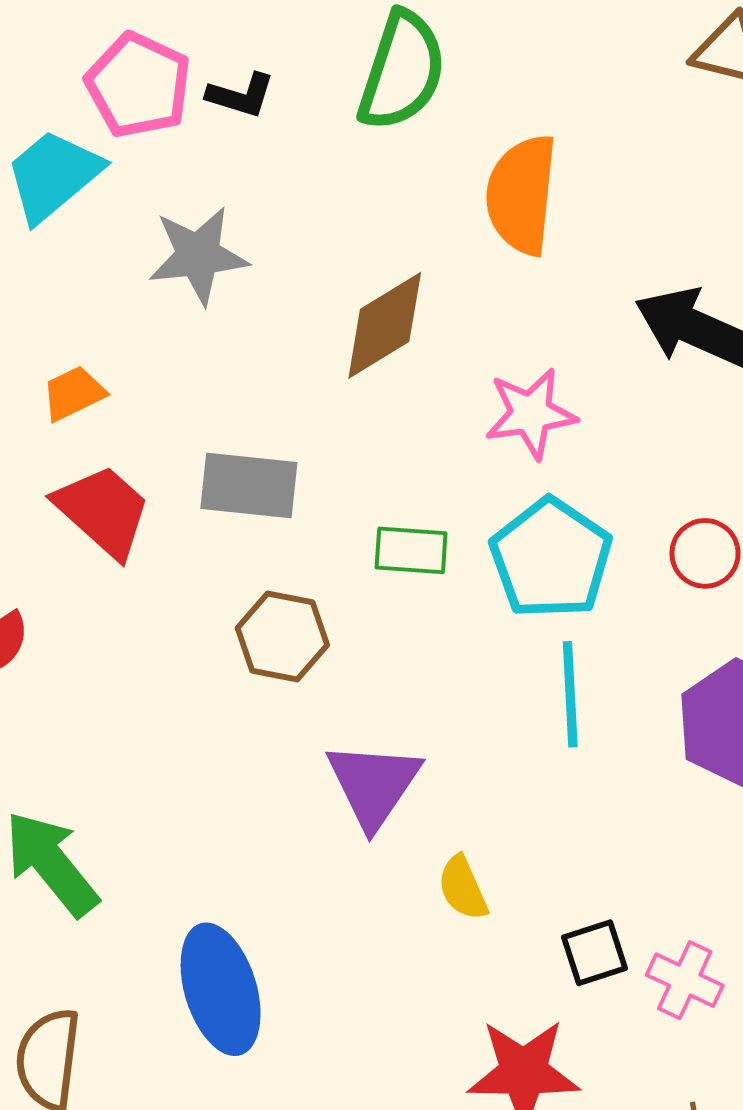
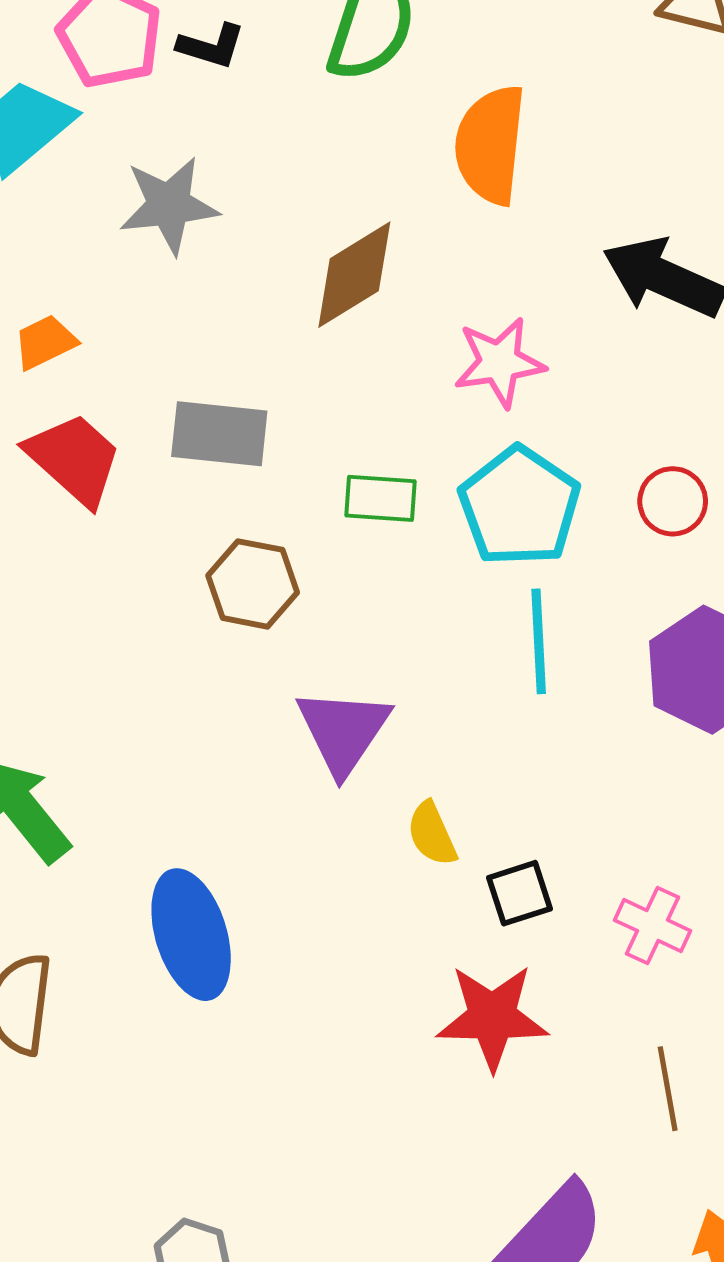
black square: (595, 953) -> (520, 893), moved

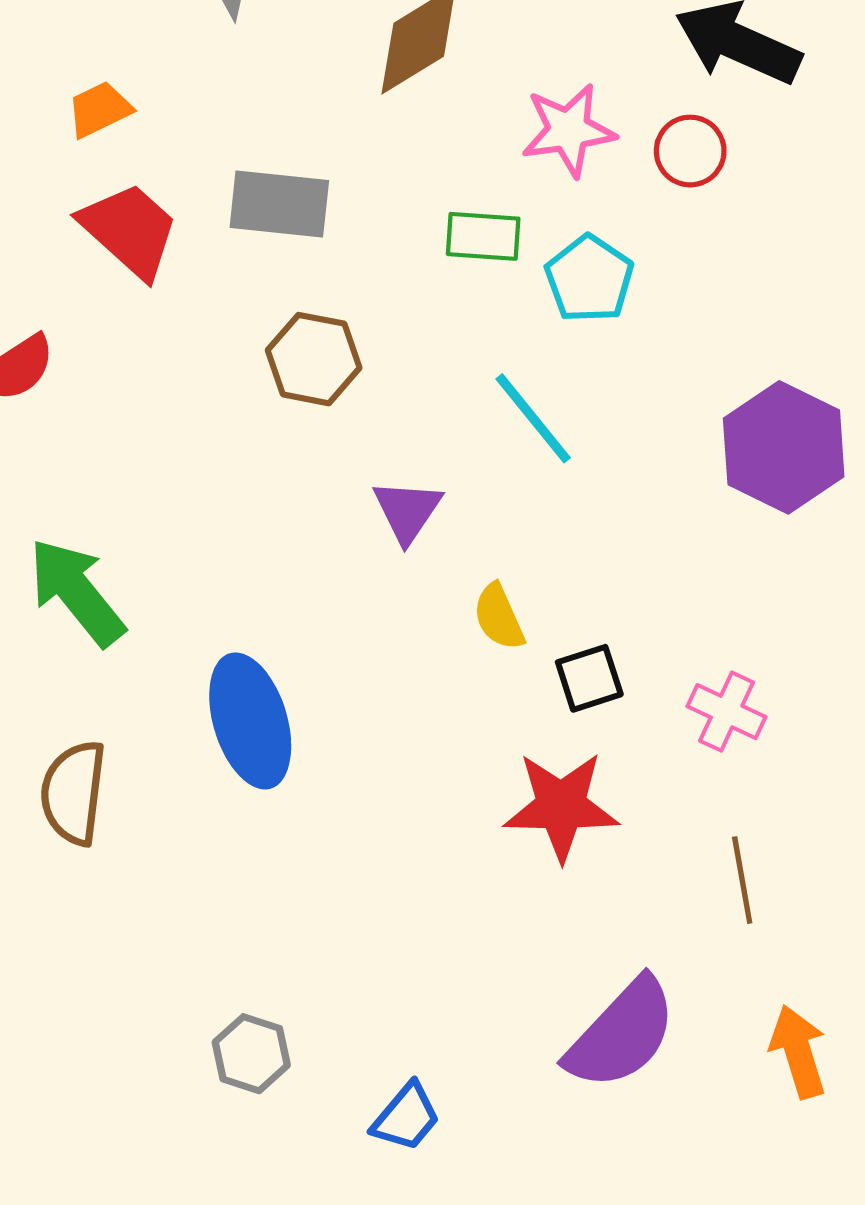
green rectangle: (380, 498) -> (483, 236), moved
red circle: (673, 501) -> (690, 151), moved
cyan pentagon: (520, 506) -> (589, 279), size x0.7
cyan line: (539, 641) -> (533, 418), moved, turned -36
purple triangle: (343, 731) -> (407, 511), size x0.7

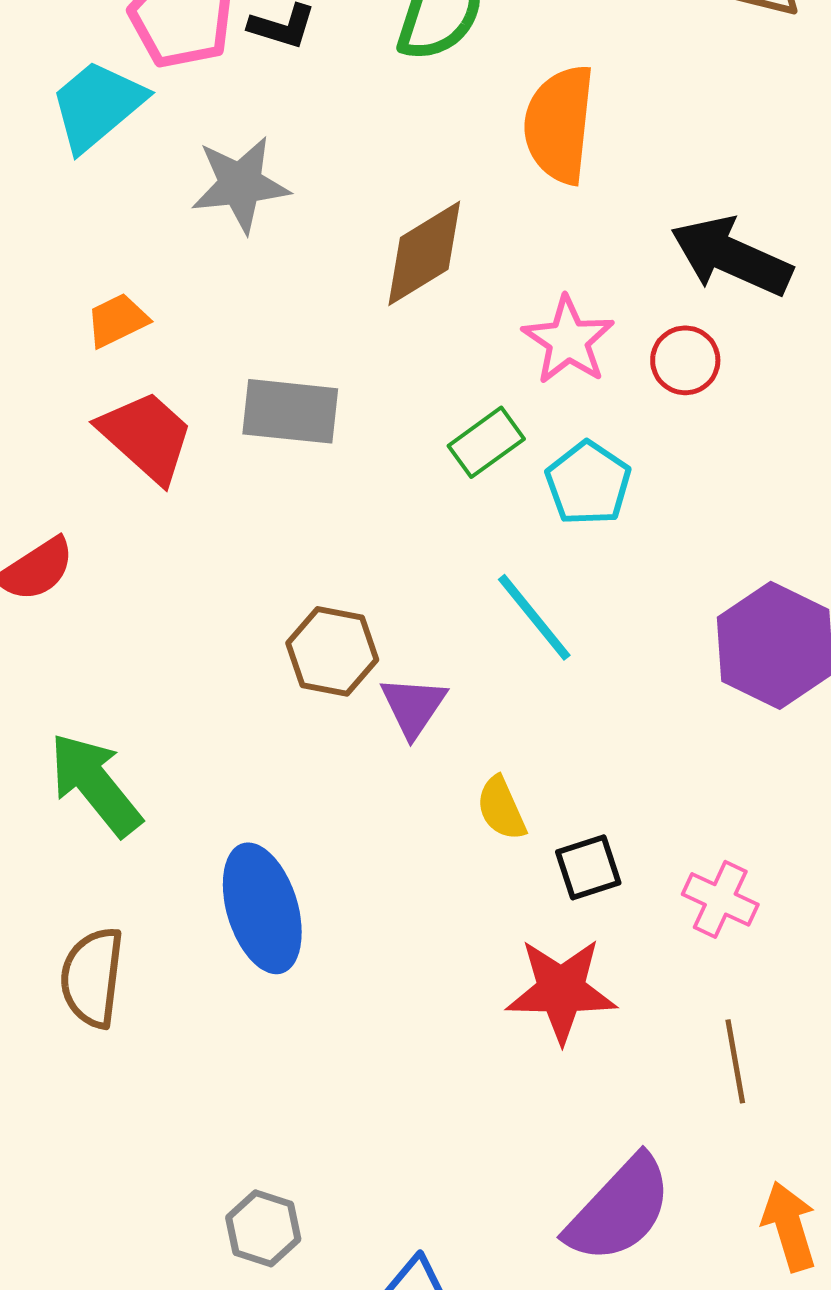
pink star: (568, 130) -> (568, 340), turned -30
green rectangle: (483, 236) -> (486, 442), turned -40
brown hexagon: (314, 359) -> (332, 651), moved

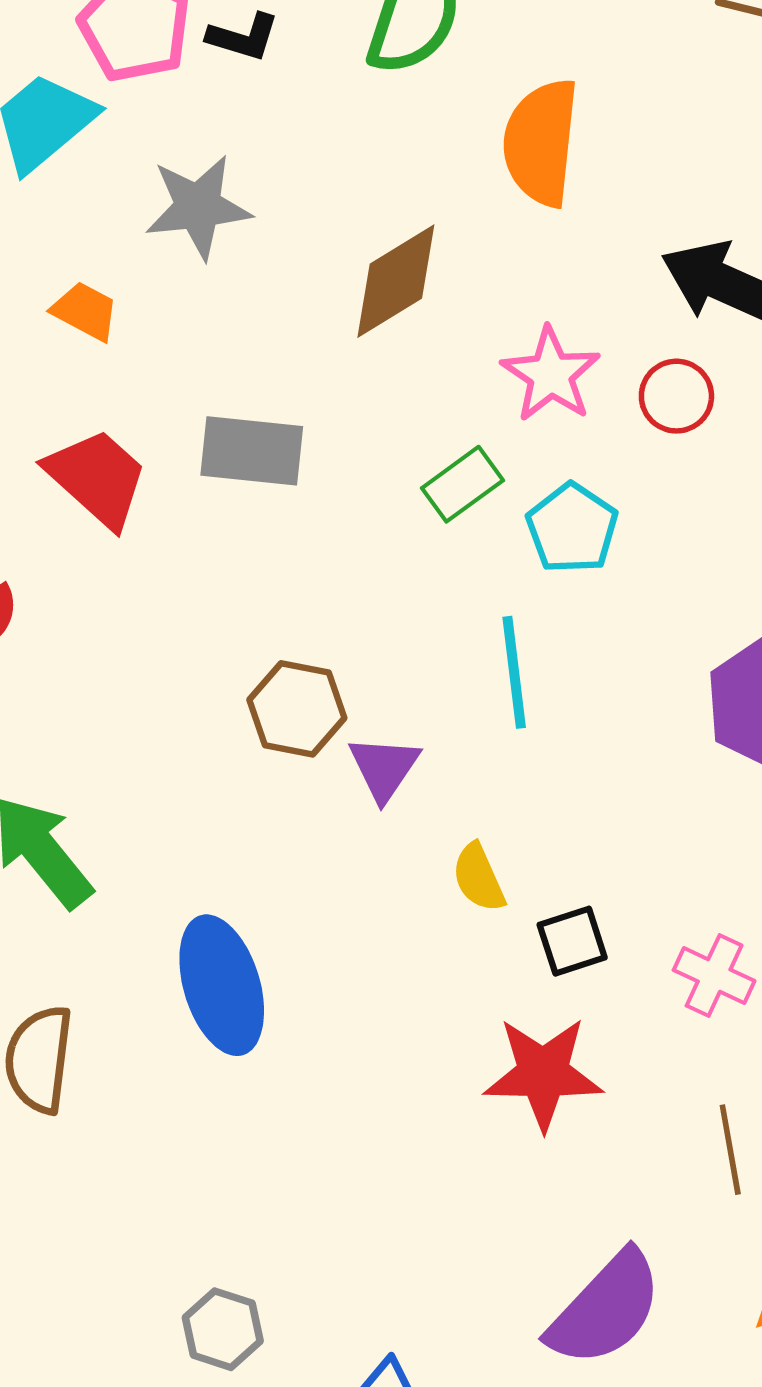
orange trapezoid: (117, 320) -> (85, 311), moved, turned 54
cyan line: (534, 617) -> (514, 672), turned 32

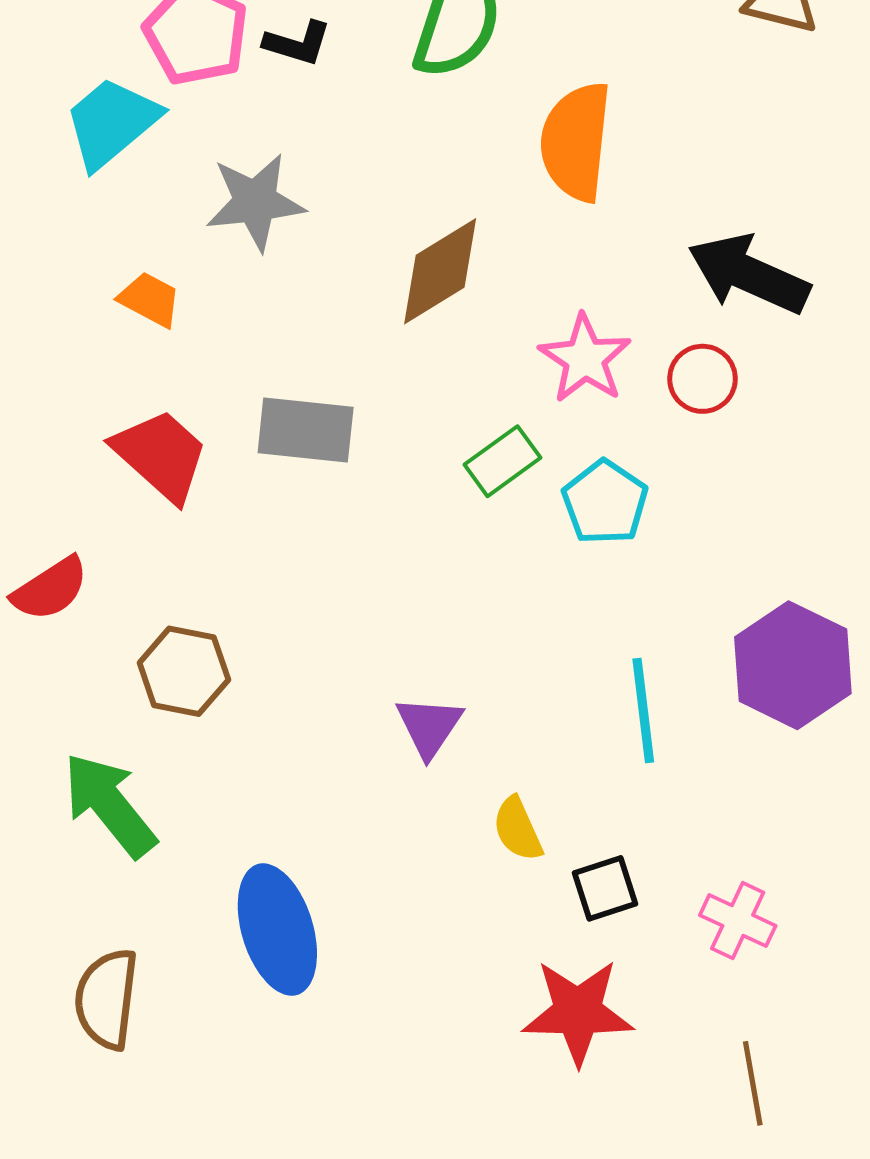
cyan line: (514, 672) -> (643, 710), moved
brown hexagon: (297, 709) -> (184, 671), moved

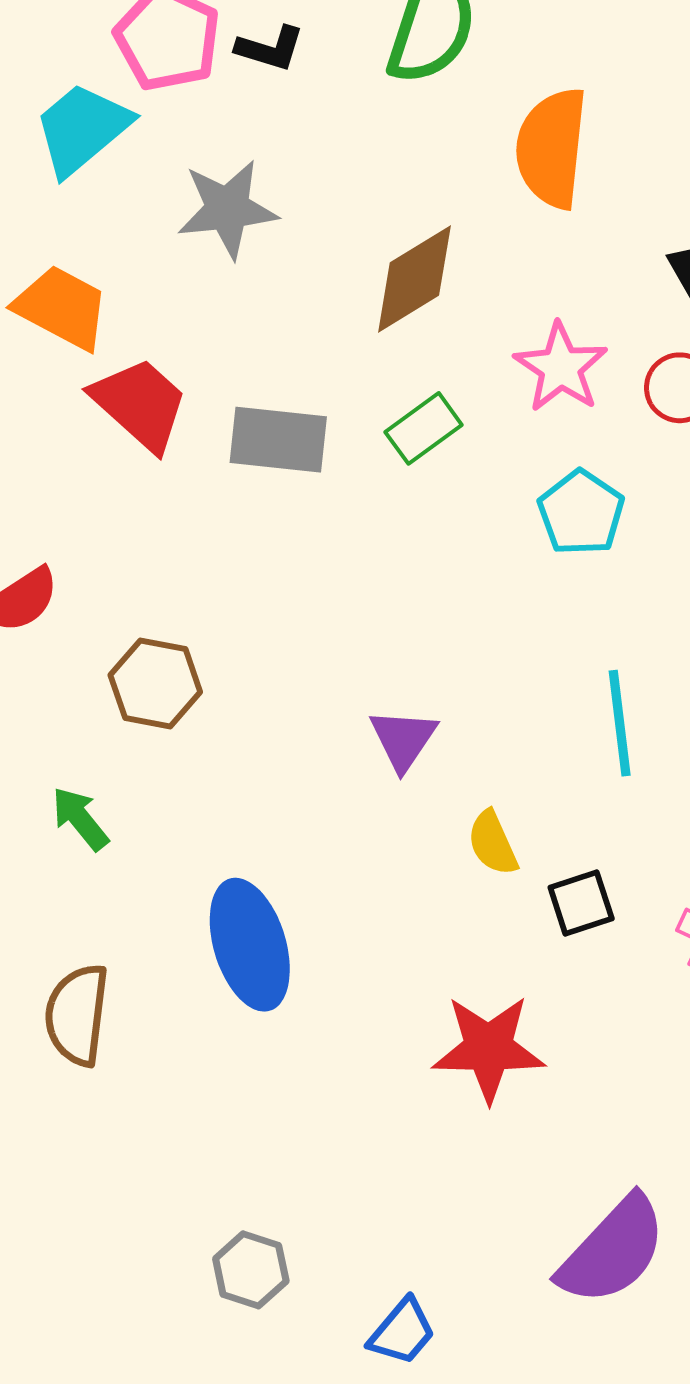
orange trapezoid: (150, 299) -> (62, 308), moved, size x1.5
red trapezoid: (161, 455) -> (140, 404), moved
green rectangle: (502, 461) -> (424, 428), moved
green arrow: (110, 805) -> (80, 819), size x0.6
red star: (578, 1012) -> (489, 1048), moved

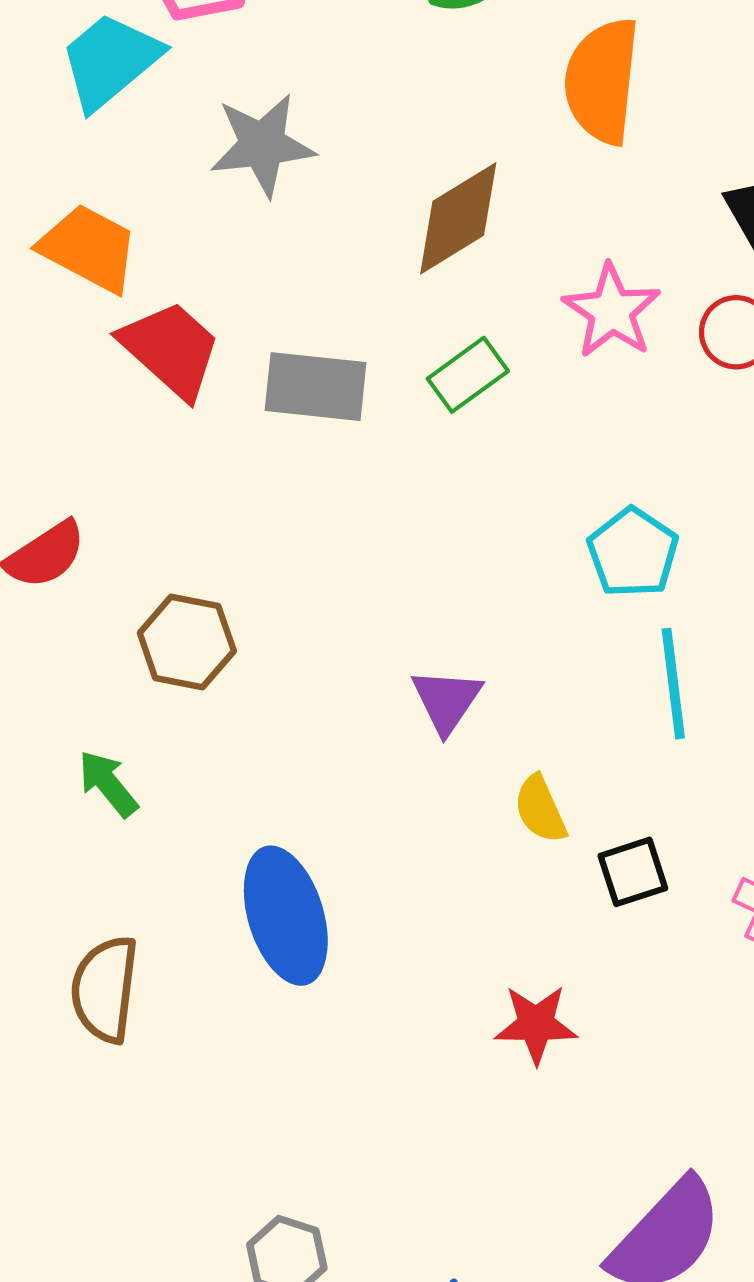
cyan pentagon: (581, 513) -> (633, 553), moved
red star: (489, 1048) -> (536, 1024), size x0.7

